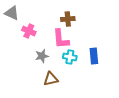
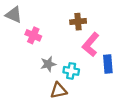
pink L-shape: (61, 39) -> (91, 45), moved, turned 45
cyan cross: (70, 57) -> (71, 71), moved

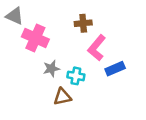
pink cross: (33, 35) -> (35, 38), size x1.5
blue rectangle: (108, 64) -> (115, 69), turned 72

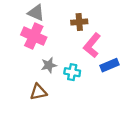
gray triangle: (15, 16) -> (36, 13), moved
brown triangle: (62, 97) -> (38, 92), moved

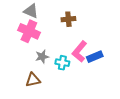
pink L-shape: (92, 45) -> (80, 52), moved

